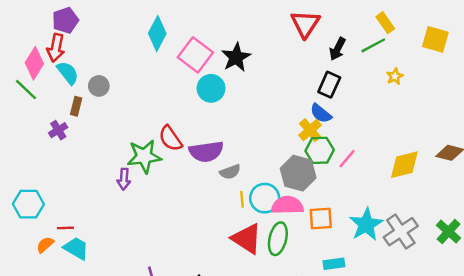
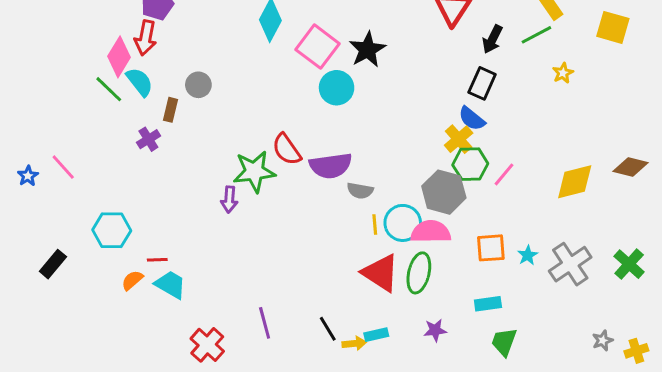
cyan semicircle: (68, 73) -> (140, 82), moved
gray semicircle: (230, 172) -> (360, 191), turned 30
orange square: (321, 218) -> (491, 248), moved
cyan star: (366, 224) -> (528, 255), size x0.5

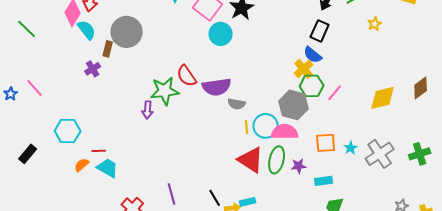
gray circle: (198, 85) -> (127, 32), size x1.8
green line: (109, 89) -> (27, 29), moved
brown diamond: (630, 167) -> (421, 88), turned -50
green cross: (629, 264) -> (420, 154), turned 30
purple star: (435, 330) -> (299, 166), moved

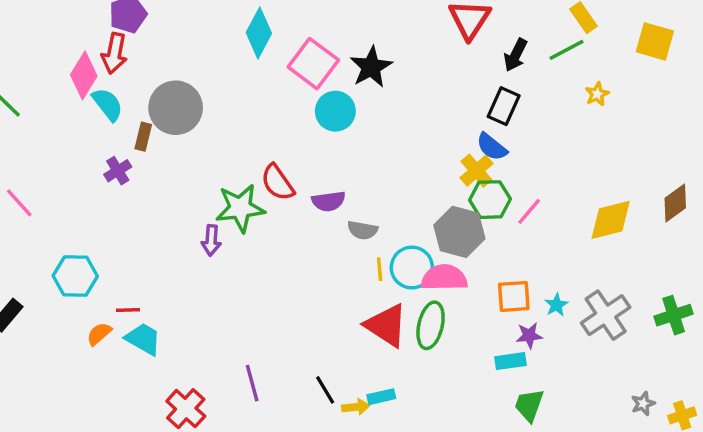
purple semicircle: (217, 87) -> (329, 201), size x0.7
purple star: (299, 166) -> (529, 336), moved

